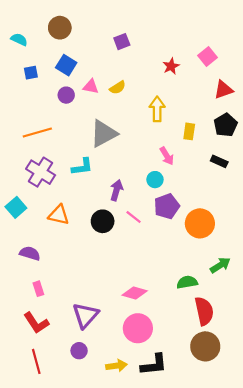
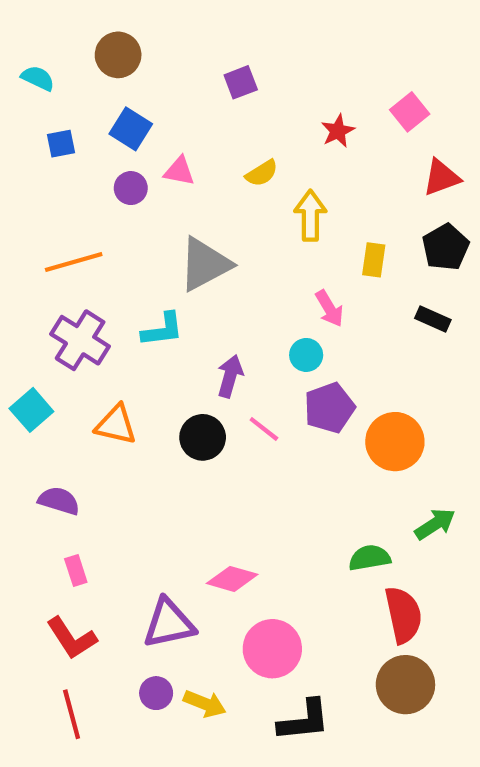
yellow semicircle: (118, 88) -> (262, 173), moved
pink diamond: (135, 293) -> (232, 579), moved
purple triangle: (85, 315) -> (169, 623), turned 36
yellow arrow: (116, 366) -> (205, 704), moved, turned 30

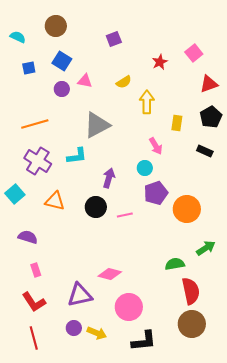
pink line: (264, 429) -> (125, 215), moved, turned -49

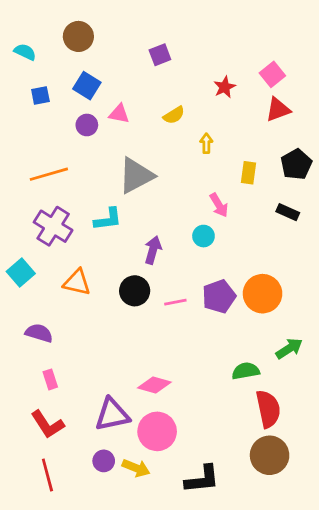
red triangle: (209, 84) -> (278, 110), moved
yellow arrow: (147, 102) -> (206, 143), size x0.6
purple pentagon: (156, 193) -> (219, 296), moved
pink circle: (129, 307) -> (157, 431), moved

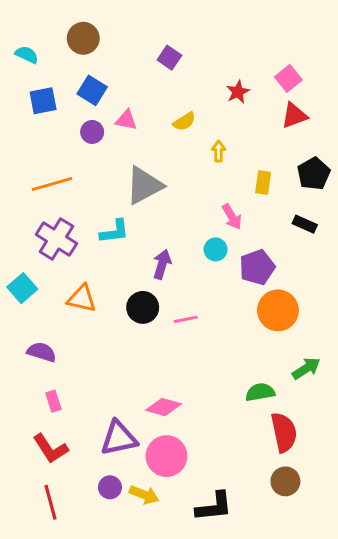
purple square: (160, 55) -> (169, 58), turned -35
blue square: (40, 95) -> (43, 101), size x1.4
purple pentagon: (219, 296) -> (257, 267), moved
brown circle: (270, 455) -> (285, 481), size x0.7

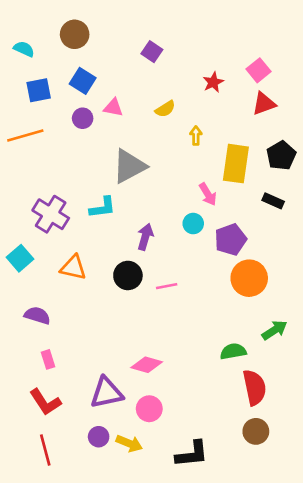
yellow rectangle: (263, 183) -> (236, 164), size x1.8
orange line: (52, 184) -> (25, 136), moved
pink circle: (166, 456) -> (149, 409), size x0.7

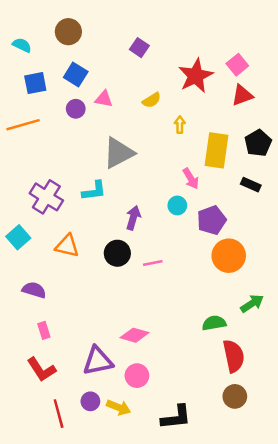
red star: (213, 82) -> (196, 76), size x1.8
red line: (45, 450) -> (59, 414), moved

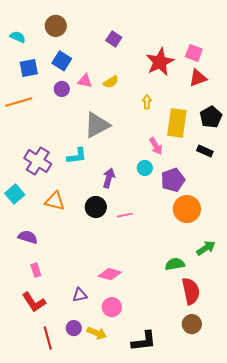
pink square: (237, 65) -> (194, 53), turned -30
yellow semicircle: (152, 100) -> (111, 82), moved
purple triangle: (98, 361) -> (80, 295), size x0.6

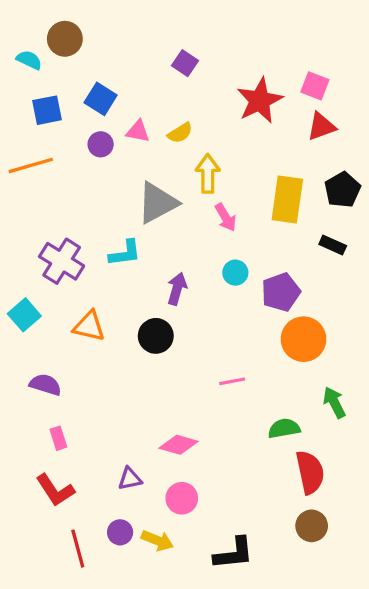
brown circle: (56, 26) -> (65, 39), moved
yellow arrow: (147, 102) -> (208, 174), moved, size x1.6
pink arrow: (156, 146) -> (226, 217), moved
pink line: (125, 215) -> (232, 381), moved
green arrow: (206, 248) -> (334, 402), turned -84

